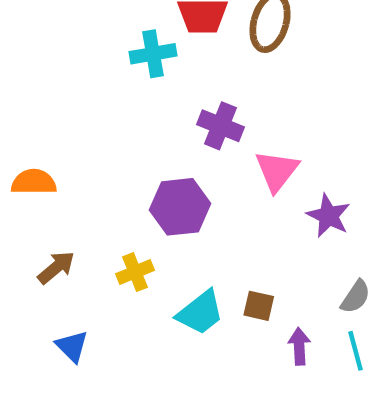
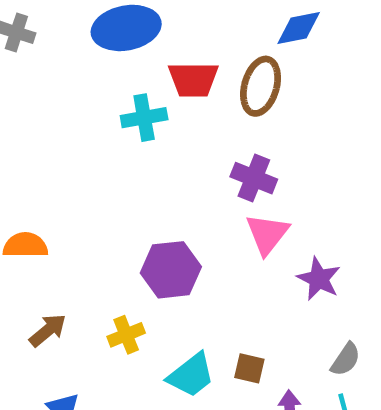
purple cross: (221, 126) -> (254, 178), moved

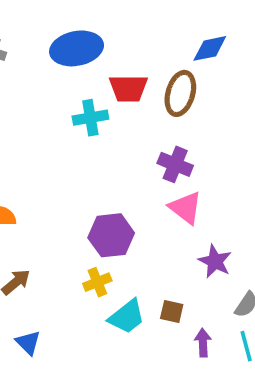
pink triangle: (267, 234) -> (186, 208), turned -30
purple star: (319, 279) -> (215, 261), moved
yellow cross: (126, 335) -> (97, 282), moved

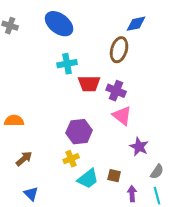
blue ellipse: (77, 48) -> (59, 24), turned 48
red trapezoid: (128, 88) -> (89, 84), moved

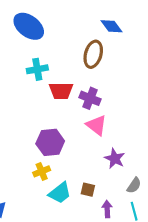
blue diamond: (136, 24) -> (111, 26), turned 65

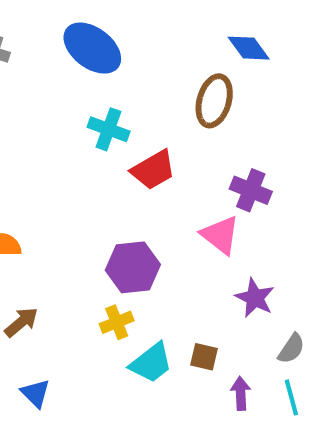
cyan cross: (37, 69) -> (109, 129), turned 30
red trapezoid: (61, 91) -> (153, 170), turned -30
purple cross: (90, 98) -> (251, 190), moved

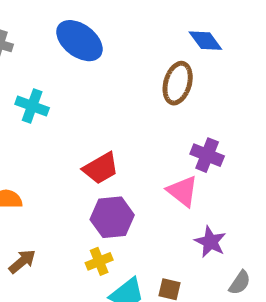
cyan cross: (109, 129) -> (32, 106), moved
red trapezoid: (153, 170) -> (101, 168), moved

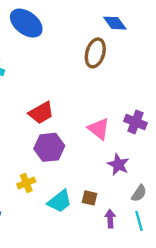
purple cross: (207, 155) -> (136, 122), moved
yellow cross: (99, 261) -> (26, 183), moved

